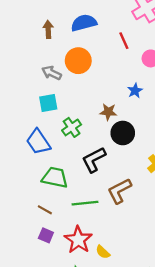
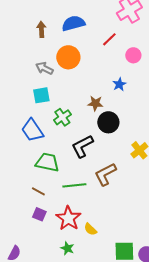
red line: (124, 41) -> (109, 39), turned 70

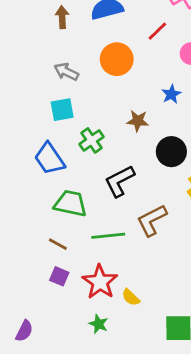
orange circle: (68, 57) -> (117, 59), moved
black circle: (108, 122) -> (171, 152), moved

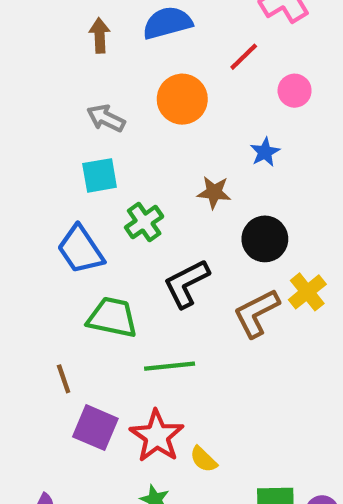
brown L-shape: (152, 220) -> (256, 313), moved
brown line: (58, 244) -> (64, 379), moved, turned 42
purple square: (59, 276) -> (95, 428), size x1.5

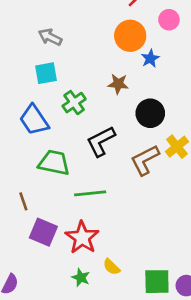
orange circle: (182, 99) -> (130, 36), moved
yellow semicircle: (203, 459) -> (112, 267), moved

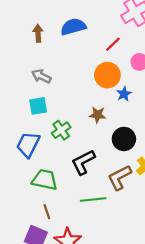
blue trapezoid: (34, 120) -> (28, 144), turned 60
green line: (90, 193) -> (93, 200), moved
brown line: (23, 201) -> (47, 212), moved

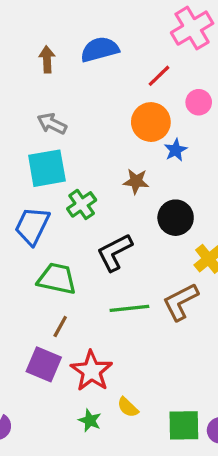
cyan square: (38, 106) -> (47, 168), size x1.4
brown L-shape: (120, 178) -> (181, 302), moved
brown line: (47, 212) -> (60, 326), turned 48

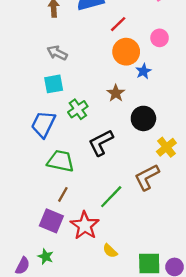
red line: (159, 76) -> (118, 24), moved
cyan square: (47, 168) -> (54, 84), size x0.7
brown star: (136, 181) -> (116, 93), turned 30
green line: (129, 308) -> (111, 197), moved, turned -40
green star: (90, 420) -> (46, 257), moved

